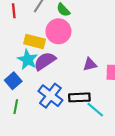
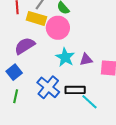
yellow rectangle: (35, 41) -> (36, 18), moved
cyan star: (28, 60) -> (65, 57), moved
purple semicircle: (45, 61) -> (25, 46), moved

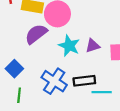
purple semicircle: (25, 46) -> (36, 34), moved
cyan line: (89, 102) -> (102, 92), turned -36

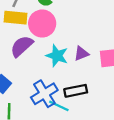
blue cross: (54, 81) -> (44, 94), turned 30
cyan line: (102, 92) -> (59, 106), moved, turned 30

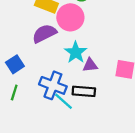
purple triangle: (81, 54) -> (90, 65), moved
blue cross: (44, 94) -> (53, 85), turned 36

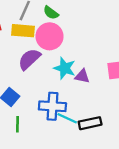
purple triangle: (90, 65) -> (82, 76), turned 35
black rectangle: (84, 91) -> (90, 123), moved

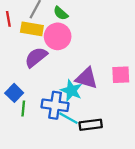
cyan star: (65, 68) -> (71, 90), moved
purple triangle: (82, 76) -> (87, 78), size x1.5
green line: (17, 124) -> (23, 108), moved

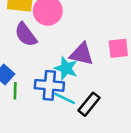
purple semicircle: (36, 57) -> (26, 35), turned -85
black rectangle: (91, 125) -> (89, 104), turned -40

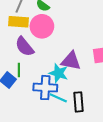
green line: (15, 91) -> (19, 70), moved
black rectangle: (89, 104) -> (78, 102), turned -42

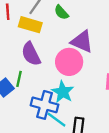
pink circle: (42, 26) -> (69, 62), moved
purple triangle: (71, 61) -> (82, 42), moved

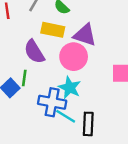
yellow rectangle: (30, 25) -> (53, 30), moved

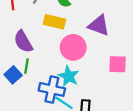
purple triangle: (85, 35) -> (99, 25), moved
purple semicircle: (34, 52) -> (23, 42), moved

